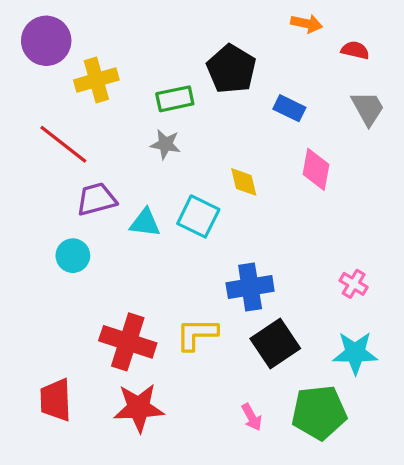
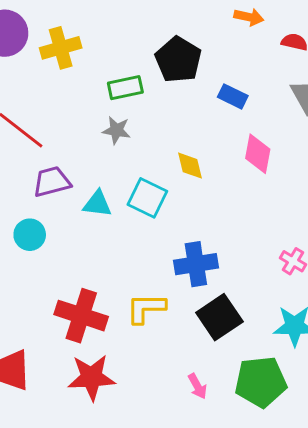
yellow cross: (96, 80) -> (61, 48), moved

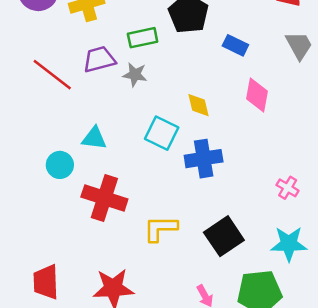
purple trapezoid: (52, 182) -> (99, 59), moved
cyan triangle: (97, 204) -> (94, 138), moved
blue cross: (196, 264) -> (204, 159), moved
red cross: (81, 316) -> (104, 198), moved

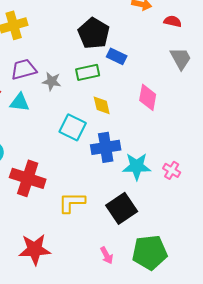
green rectangle: (143, 38) -> (88, 72), moved
blue rectangle: (235, 45) -> (117, 56), moved
cyan triangle: (94, 138) -> (20, 102), moved
cyan star: (289, 244) -> (137, 166), moved

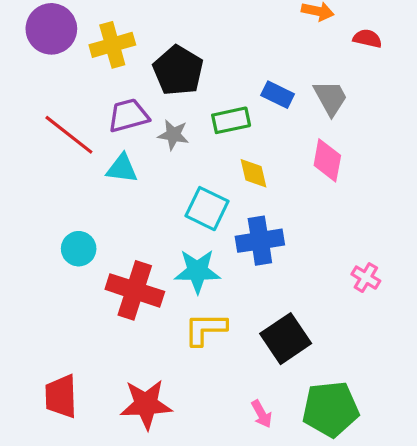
black pentagon: (94, 33) -> (178, 71), moved
gray trapezoid: (181, 58) -> (331, 98), moved
cyan star: (137, 166) -> (197, 271), moved

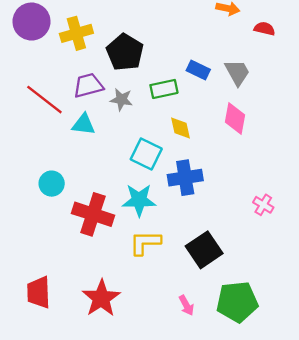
red star: (146, 404) -> (101, 298), turned -30

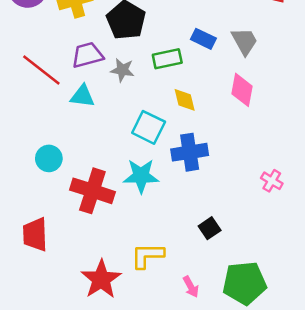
yellow L-shape: (145, 243) -> (147, 256), moved
black square: (204, 250) -> (210, 228), size x0.6
red trapezoid: (39, 292) -> (35, 234), moved

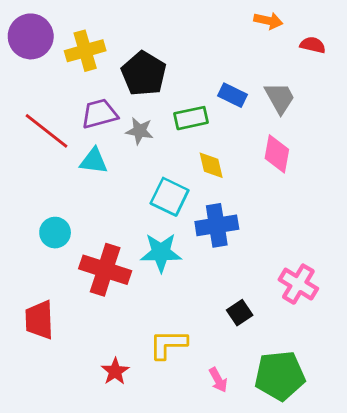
pink cross: (272, 181) -> (298, 284), moved, size x1.5
red star: (101, 279) -> (115, 371), size x0.6

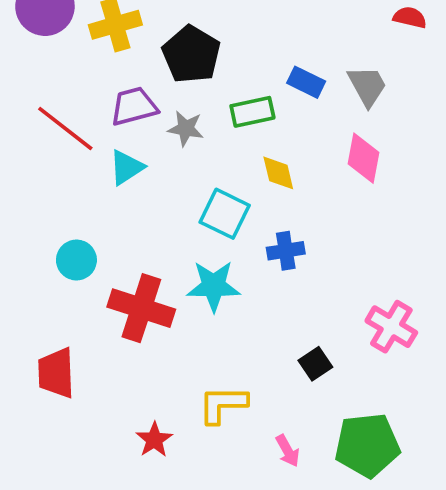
cyan triangle: (94, 161) -> (126, 167), turned -40
blue cross: (217, 225) -> (286, 251), size x0.7

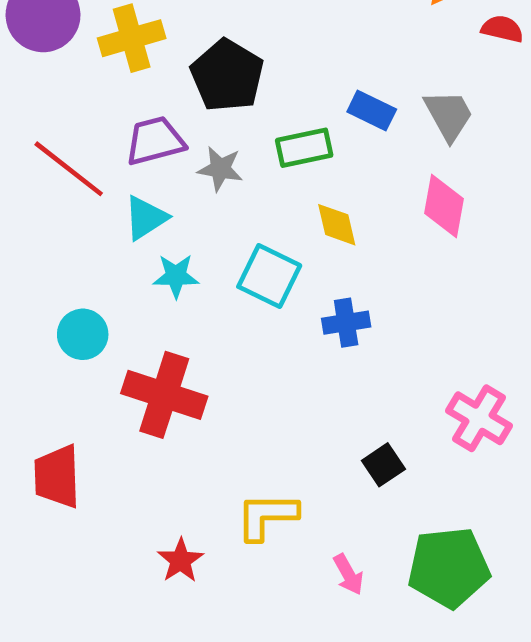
cyan star: (214, 286) -> (176, 276), moved, size x0.7

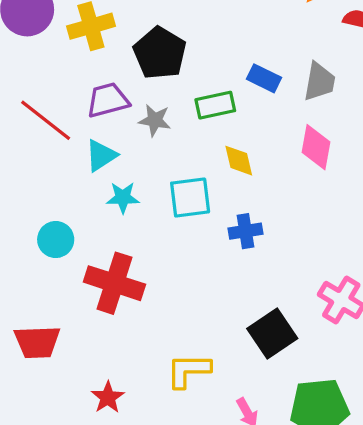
gray trapezoid: (449, 115) -> (319, 82), turned 39
cyan square: (269, 276) -> (190, 198), turned -33
black square: (383, 465) -> (272, 334), size x1.6
red trapezoid: (57, 477) -> (37, 342), turned -90
red star: (181, 560) -> (108, 397), moved

